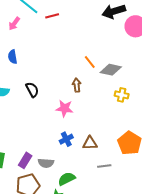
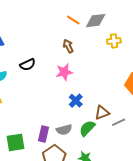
black semicircle: (32, 90) -> (28, 65), turned 112
brown triangle: (90, 143) -> (102, 113), moved
gray line: (104, 166) -> (119, 122), moved
green semicircle: (67, 179) -> (87, 128), moved

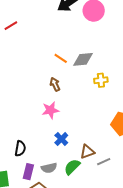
black semicircle: (28, 65) -> (20, 149), moved, turned -56

